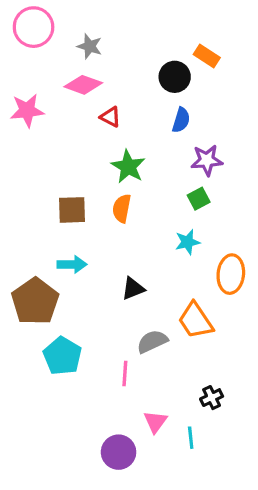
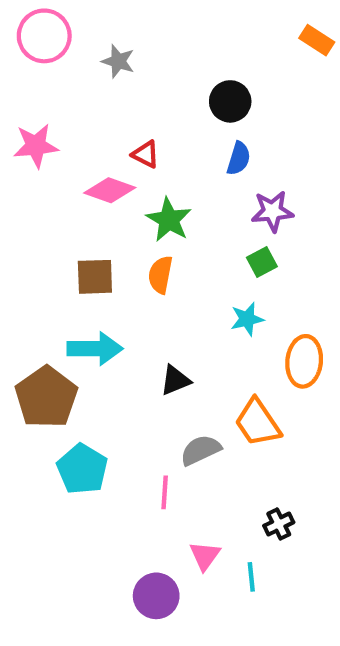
orange rectangle: (207, 56) -> (317, 40), moved
pink diamond: (83, 85) -> (110, 190), moved
cyan arrow: (72, 264) -> (95, 349), size x1.4

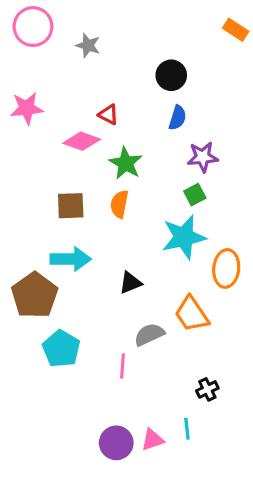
cyan star: (247, 319) -> (184, 237), size x1.8
pink triangle: (205, 556) -> (152, 440), moved, turned 35

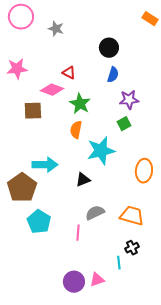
brown square: (71, 206) -> (33, 111), moved
cyan star: (184, 237) -> (101, 151), moved
orange trapezoid: (192, 314) -> (132, 216), moved, turned 140
cyan line: (187, 429) -> (119, 263), moved

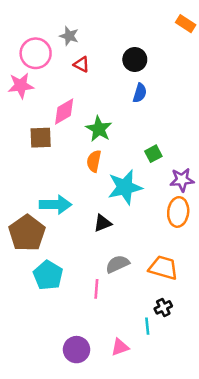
pink circle: (21, 17) -> (36, 53), moved
red triangle: (69, 73) -> (81, 64), moved
pink diamond: (52, 90) -> (64, 112), turned -50
purple star: (129, 100) -> (182, 180), moved
purple circle: (74, 282) -> (77, 350), moved

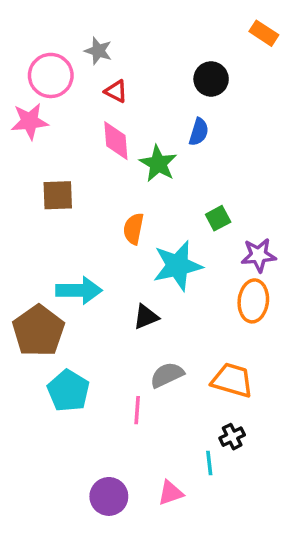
black circle: (135, 60) -> (211, 79), moved
pink diamond: (64, 112) -> (116, 141), moved, turned -64
green star: (99, 129) -> (158, 164), moved

